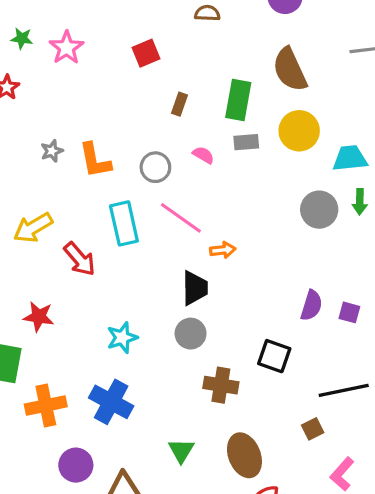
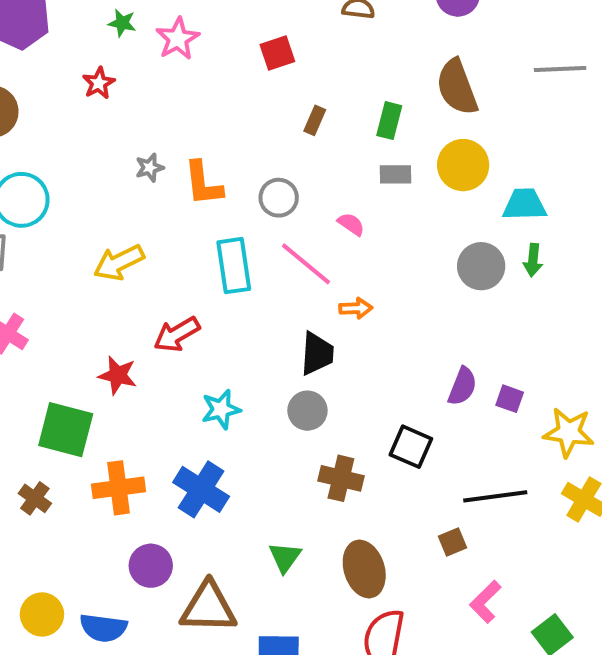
green rectangle: (238, 100) -> (389, 121), size x0.7
pink semicircle: (203, 155) -> (351, 224), moved
red arrow: (80, 259) -> (177, 334), moved, turned 96

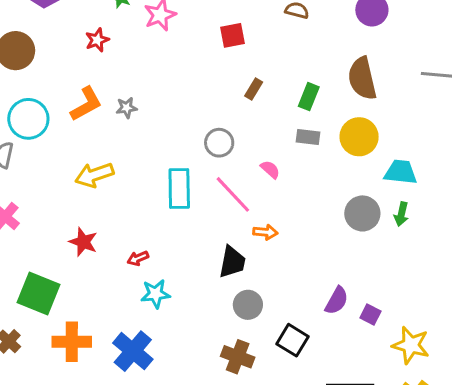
orange L-shape: (203, 184) -> (86, 104), moved, turned -120
red arrow: (177, 334) -> (138, 258), moved, size x0.6
red star: (118, 375) -> (83, 242), moved
gray circle: (307, 411) -> (248, 305), moved

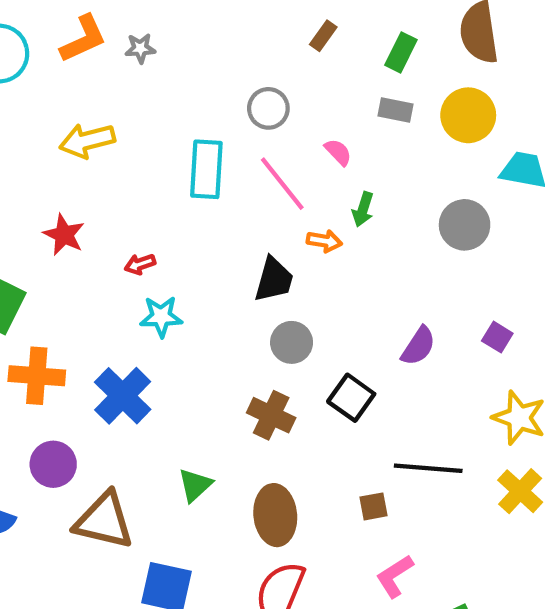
green arrow: (401, 214) -> (363, 209), moved
purple square: (370, 314) -> (497, 337), moved

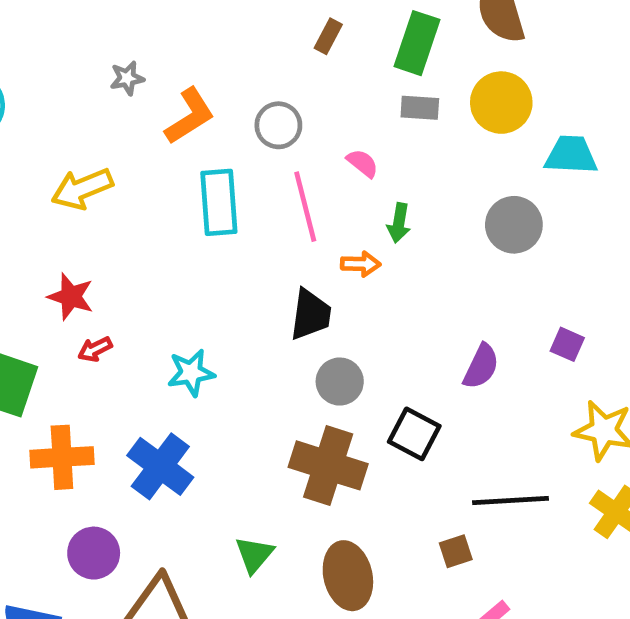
orange L-shape: (83, 39) -> (190, 116), moved
green rectangle: (401, 52) -> (417, 43), size x1.4
pink line: (282, 184) -> (305, 207), turned 32
red arrow: (140, 264) -> (95, 349), moved
brown cross: (271, 415) -> (328, 465), size x1.4

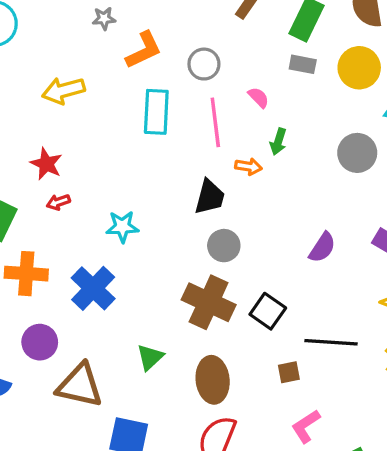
black square: (414, 434) -> (268, 311), moved

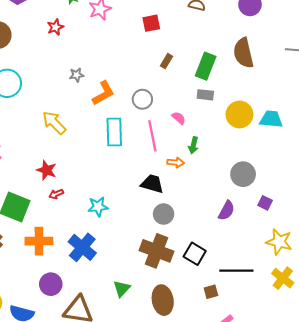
yellow circle: (359, 68) -> (239, 114), moved
yellow arrow: (63, 91) -> (54, 123), turned 65
gray circle: (357, 153) -> (243, 174), moved
black trapezoid: (210, 197) -> (152, 184), turned -85

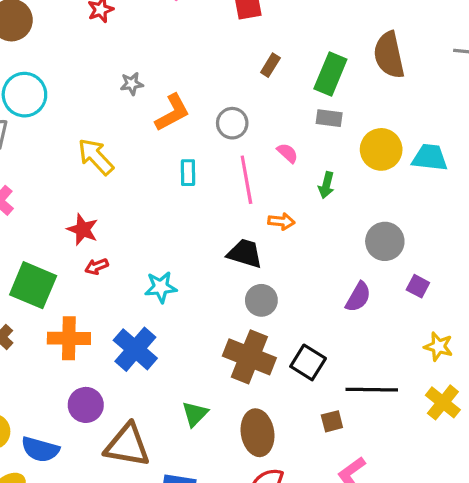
cyan rectangle: (114, 132) -> (188, 173), size x0.6
green arrow: (193, 145) -> (326, 185), moved
yellow star: (279, 242) -> (438, 346), size x0.7

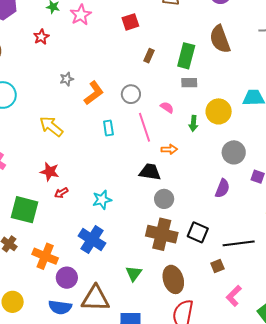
yellow circle: (381, 149) -> (219, 111), moved
orange cross: (69, 338) -> (45, 256), moved, turned 30
blue semicircle: (40, 449) -> (60, 307), moved

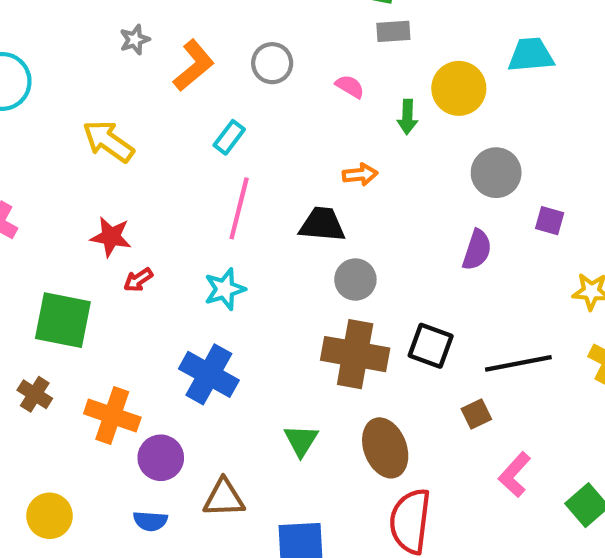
pink line: (145, 127) -> (239, 208), moved, turned 36
cyan rectangle: (108, 128) -> (229, 137), turned 49
brown triangle: (96, 298) -> (224, 498), size x0.7
blue semicircle: (60, 307) -> (150, 521), size x0.7

